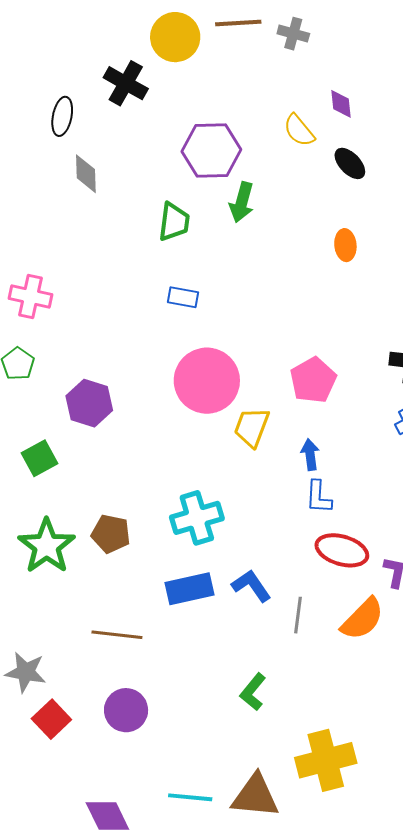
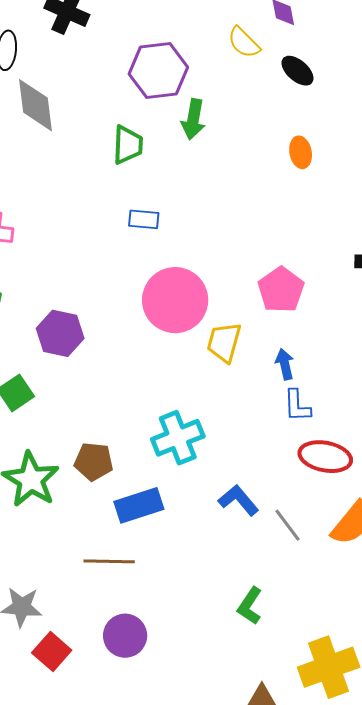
gray diamond: (86, 174) -> (36, 105), size x1.4
blue rectangle: (189, 589) -> (139, 505), moved
gray line: (298, 615) -> (287, 525), turned -39

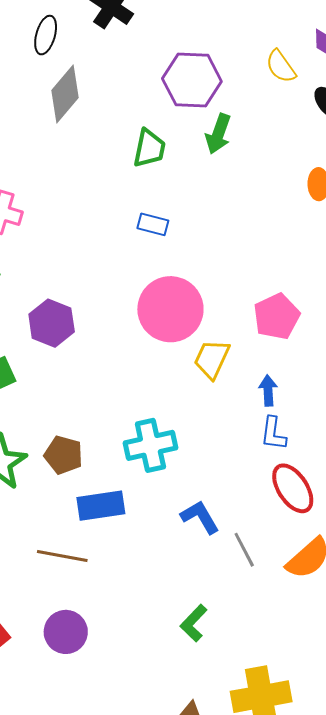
gray diamond: (36, 105) -> (65, 94), turned 38
red ellipse: (325, 457) -> (293, 488), turned 36

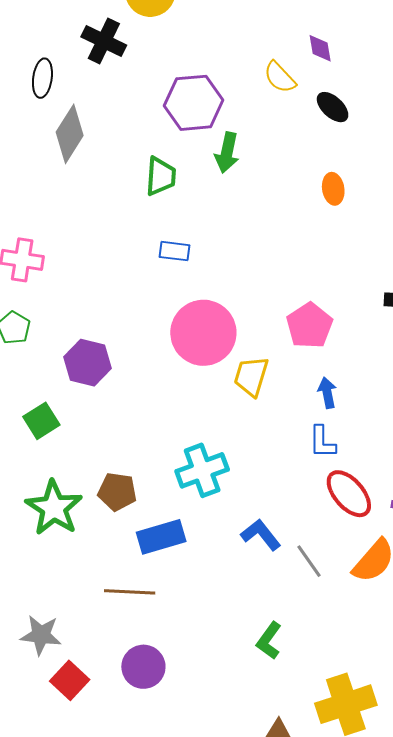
blue arrow: (268, 391) -> (327, 393), moved

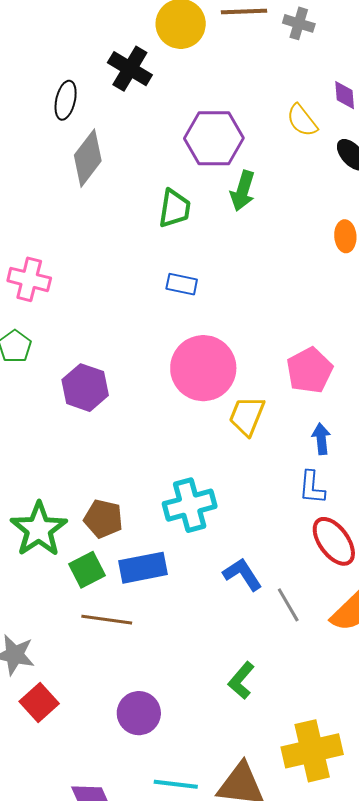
green square: (41, 421) -> (87, 570), moved
purple circle: (143, 667) -> (139, 713), moved

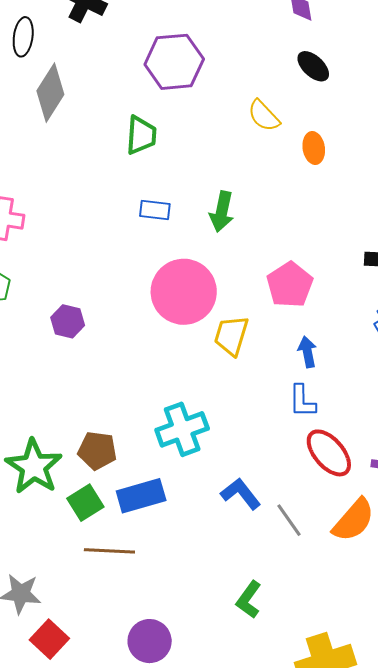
yellow semicircle: (302, 120) -> (264, 116), moved
green arrow: (243, 191) -> (222, 212), moved
purple hexagon: (85, 388) -> (68, 321), size x0.7

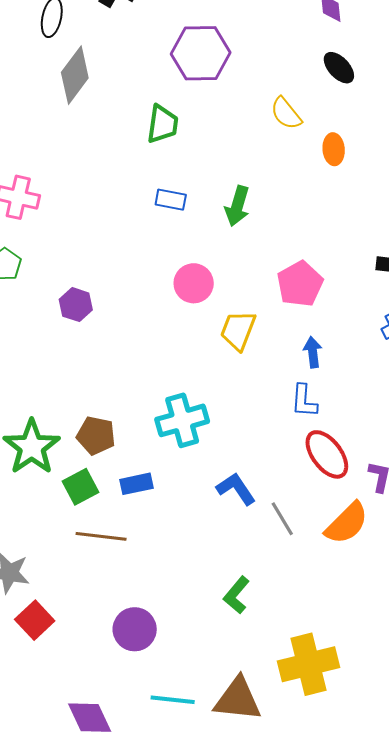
pink circle: (184, 292) -> (194, 283), size x0.6
blue rectangle: (141, 496) -> (136, 484), size x0.7

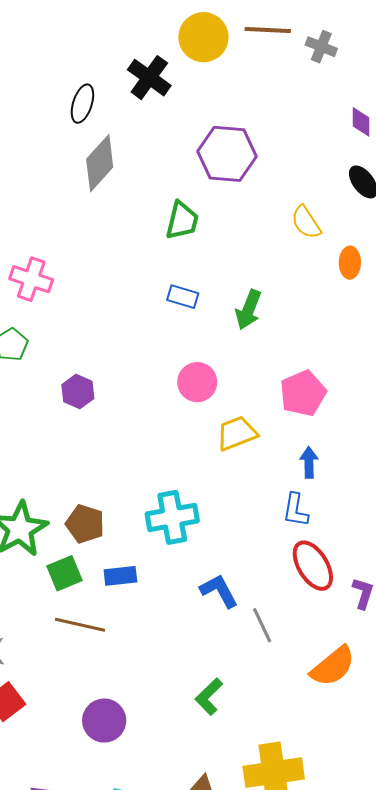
yellow trapezoid: (238, 330) -> (237, 433), turned 42
orange semicircle: (347, 523) -> (333, 666), moved

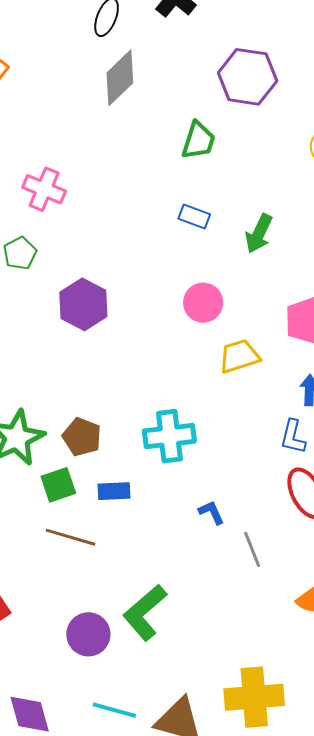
purple hexagon: (78, 392) -> (83, 304), size x1.5
blue L-shape: (219, 591) -> (211, 512), size x0.7
green L-shape: (209, 697) -> (145, 613), moved, size x1.5

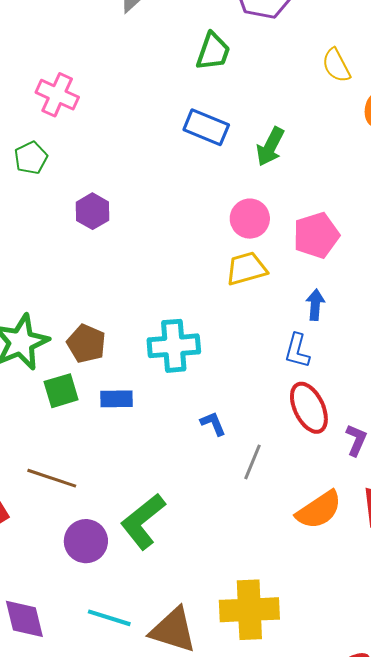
blue rectangle: (194, 216) -> (206, 127), size x1.4
pink circle: (203, 303) -> (250, 219), moved
purple hexagon: (83, 304) -> (92, 211), size x0.7
brown line: (70, 537) -> (52, 478), moved
gray line: (252, 549) -> (252, 462), turned 42

